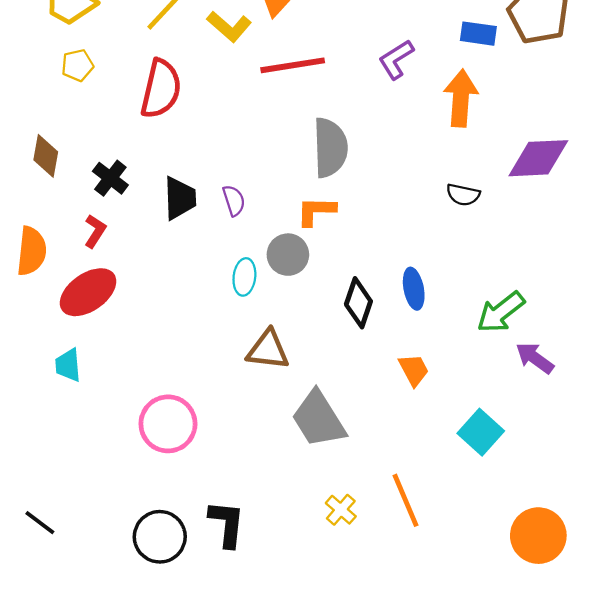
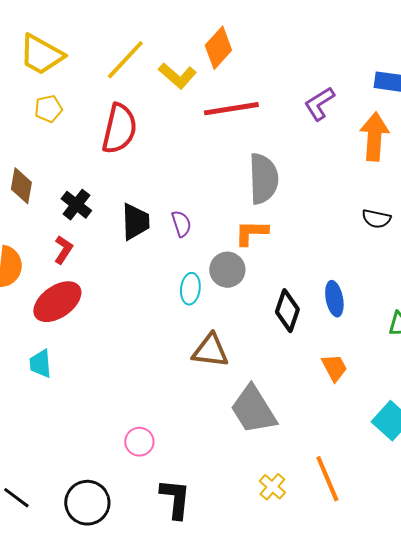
pink circle: (168, 424) -> (139, 442), moved, size x0.6
black circle: (160, 537) -> (87, 503), moved

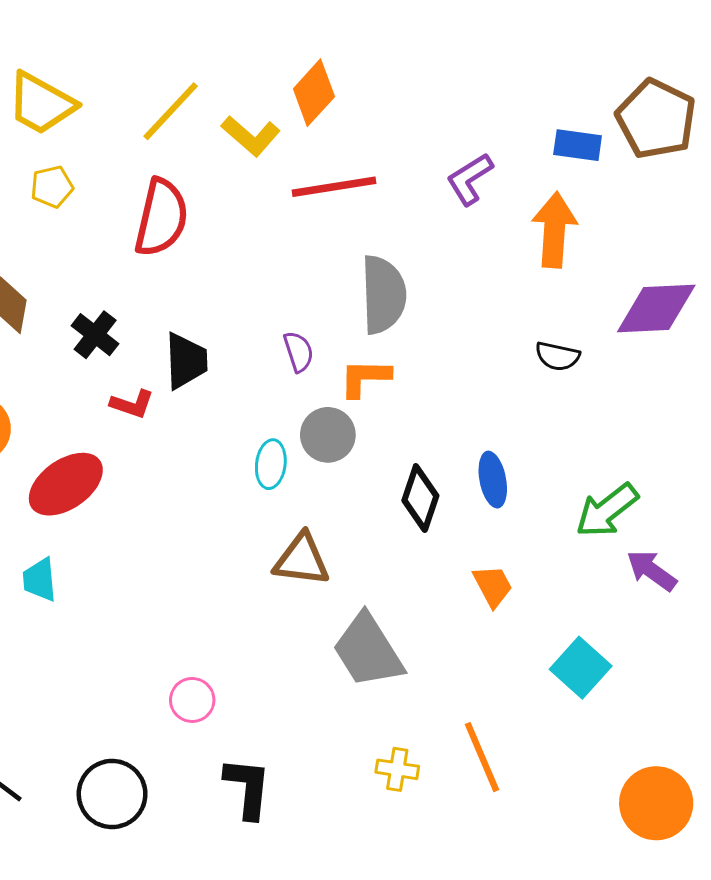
purple semicircle: (181, 224) -> (299, 352), moved
red L-shape: (63, 250) -> (132, 404), moved, turned 76
yellow cross: (272, 487) -> (397, 769), turned -32

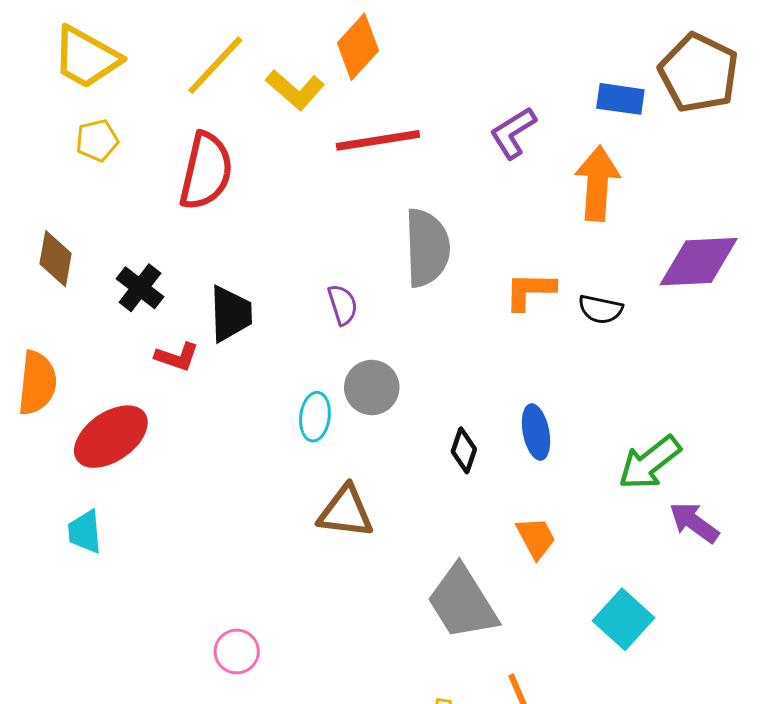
orange L-shape: (365, 378) -> (530, 291), moved
black diamond: (420, 498) -> (464, 450), size x0.7
gray trapezoid: (368, 651) -> (462, 602), moved

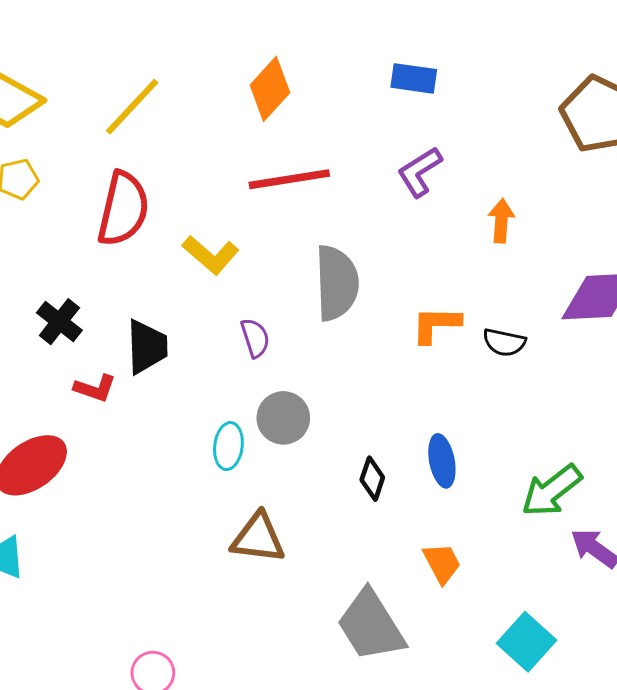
yellow L-shape: (295, 90) -> (211, 255), moved
blue rectangle: (620, 99) -> (414, 78), moved
orange arrow: (597, 183) -> (501, 221), size x0.6

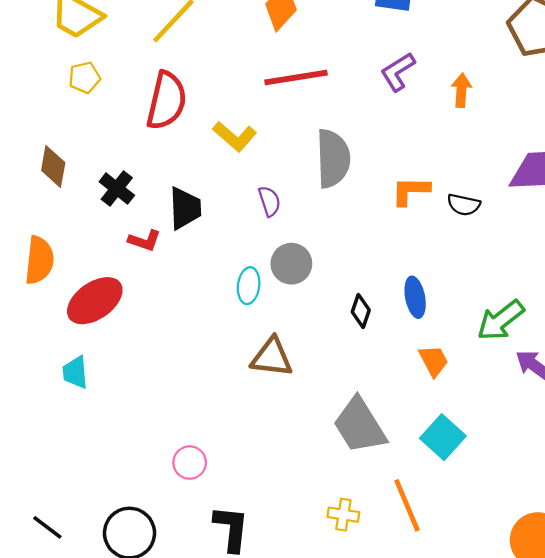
orange arrow: (501, 221) -> (461, 90), moved
orange trapezoid: (442, 563) -> (434, 361), moved
cyan square: (526, 642) -> (443, 437), moved

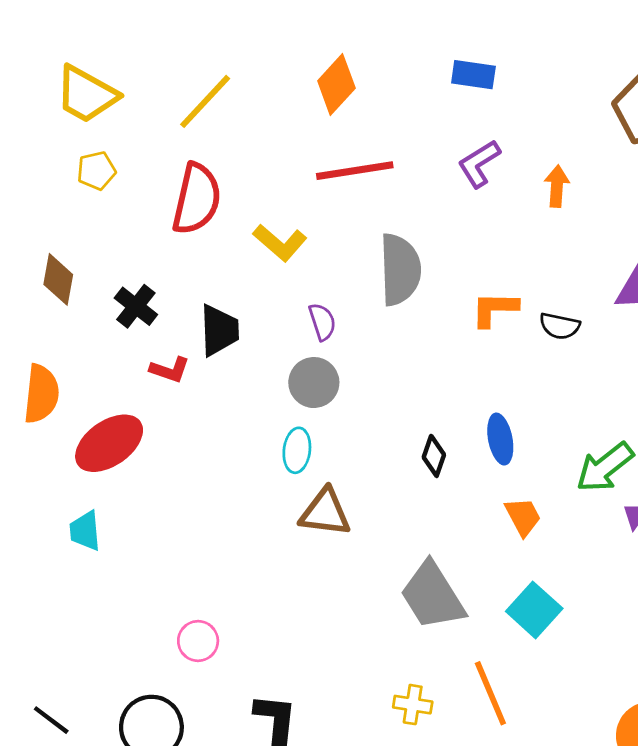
gray circle: (291, 264) -> (314, 383), moved
cyan ellipse: (249, 286) -> (297, 450), moved
pink circle: (190, 463) -> (198, 641), moved

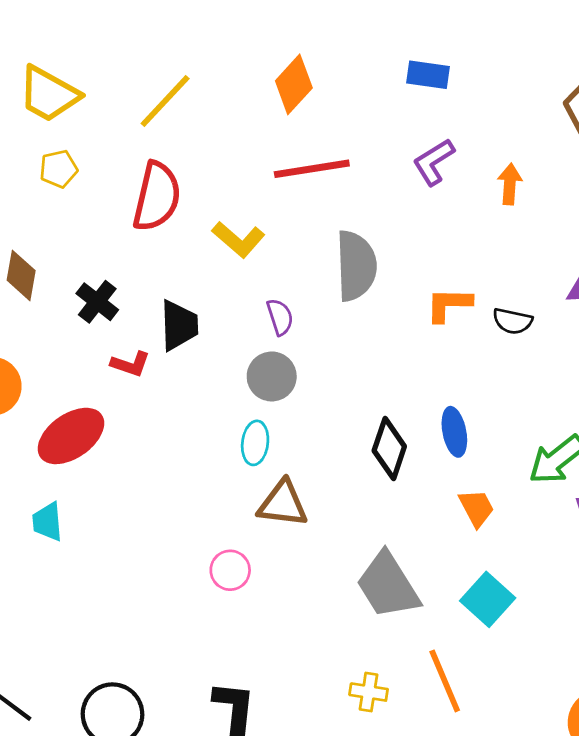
black diamond: (434, 456) -> (389, 448), size x1.5
pink circle: (198, 641) -> (230, 570), moved

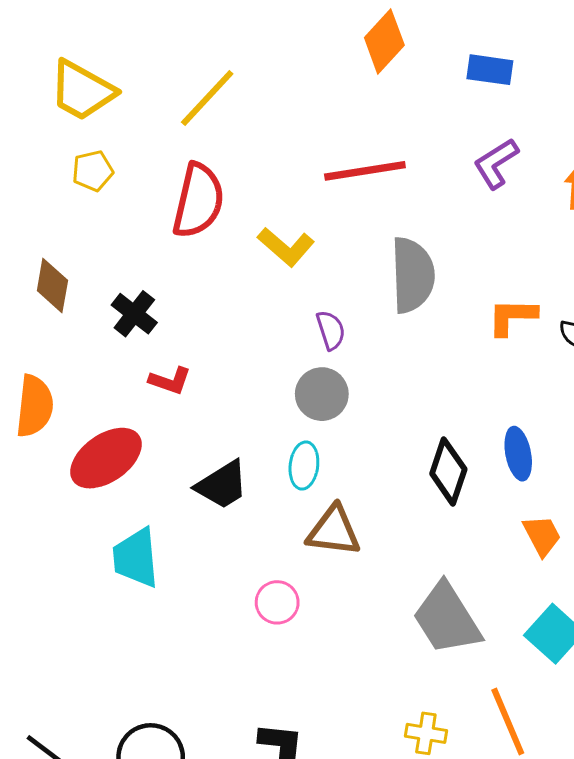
orange diamond: (294, 84) -> (384, 41), moved
black trapezoid: (179, 325) -> (222, 485), moved, turned 60
cyan trapezoid: (47, 522) -> (136, 558), moved, size x1.4

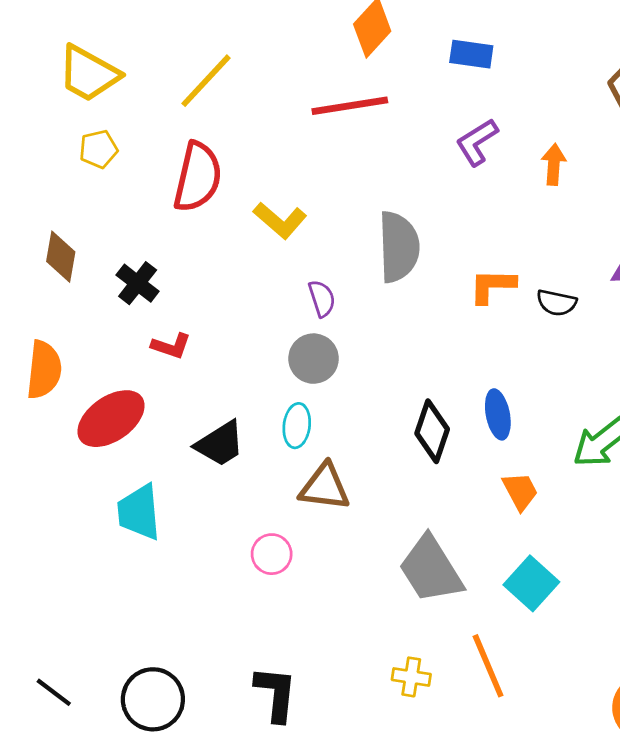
red line: (365, 171) -> (350, 106), moved

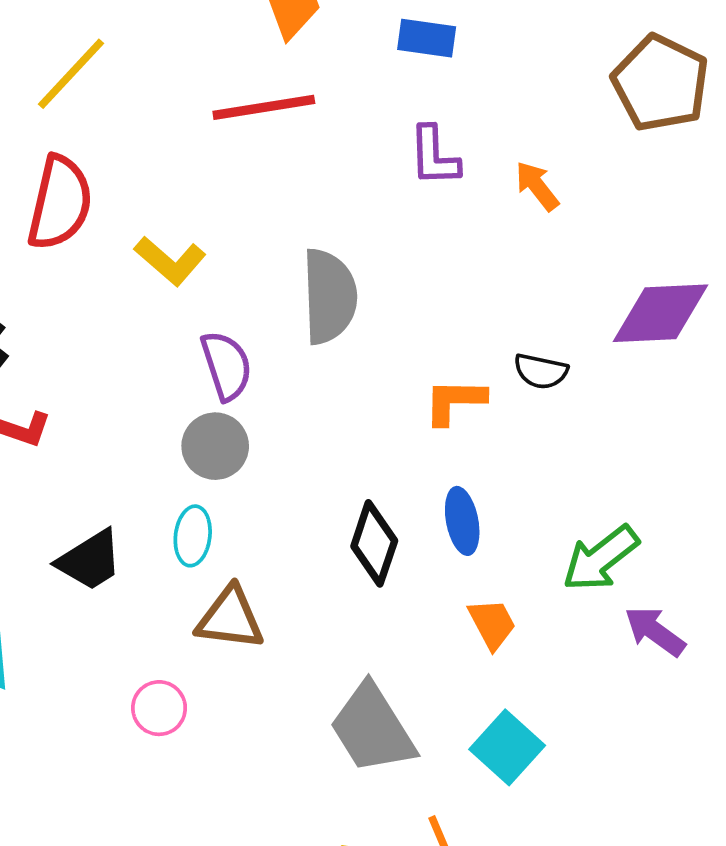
purple L-shape: (477, 142) -> (434, 156), turned -60
orange arrow: (554, 164) -> (537, 186), turned -42
orange L-shape: (492, 286) -> (455, 401), moved
purple semicircle: (322, 299) -> (226, 366), size x1.4

